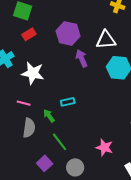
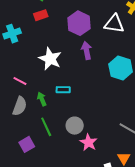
white triangle: (106, 40) -> (114, 24), moved
white star: (33, 73) -> (50, 59), moved
gray circle: (75, 167) -> (75, 126), moved

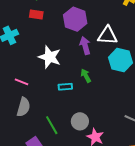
red rectangle: (41, 15) -> (36, 14), turned 32
white triangle: (114, 24) -> (108, 35), moved
green arrow: (42, 99) -> (86, 76), moved

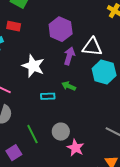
red rectangle: (36, 14) -> (14, 26), moved
purple arrow: (85, 46) -> (69, 56), turned 30
green arrow: (86, 76) -> (69, 86), turned -40

